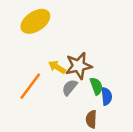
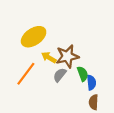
yellow ellipse: (35, 21) -> (34, 37), moved
brown semicircle: (91, 119) -> (94, 102), moved

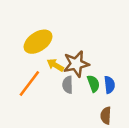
gray semicircle: (60, 75) -> (68, 85), turned -40
blue semicircle: (91, 83) -> (109, 85), moved

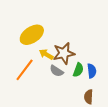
green semicircle: (93, 84) -> (78, 70), turned 40
gray semicircle: (68, 85) -> (57, 71), turned -56

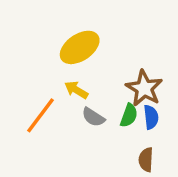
yellow ellipse: (32, 35) -> (80, 47), moved
brown star: (64, 53) -> (144, 88), moved, turned -30

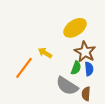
yellow ellipse: (80, 47) -> (75, 28), moved
gray semicircle: (93, 117) -> (67, 86), moved, size x1.6

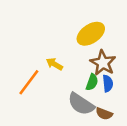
brown semicircle: (86, 94) -> (104, 114), turned -72

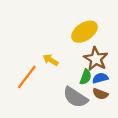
blue semicircle: (108, 83) -> (100, 78), turned -98
brown semicircle: (104, 114) -> (100, 94), moved

